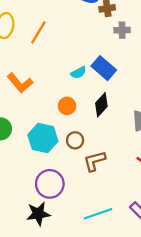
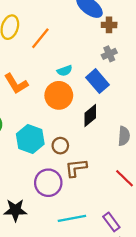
gray cross: (122, 30) -> (109, 54), moved, turned -32
cyan semicircle: (78, 73) -> (65, 71), moved
orange circle: (67, 106) -> (59, 95), moved, size x1.6
purple circle: (50, 184) -> (48, 183), moved

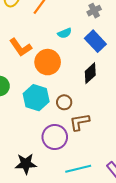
gray cross: (109, 54) -> (94, 11), moved
orange circle: (59, 95) -> (48, 62), moved

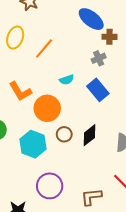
black diamond: (90, 73) -> (89, 135), moved
brown circle: (64, 102) -> (64, 134), moved
brown L-shape: (80, 122) -> (91, 197), moved

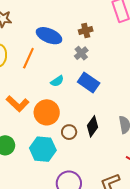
blue ellipse: (91, 19) -> (49, 36), moved

